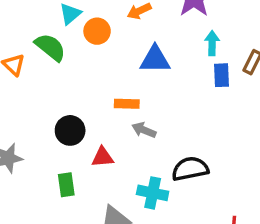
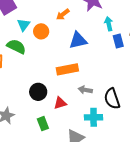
orange rectangle: (127, 104) -> (67, 69), size x1.5
gray arrow: (144, 130) -> (85, 90), moved
black semicircle: (190, 169) -> (112, 99), turned -85

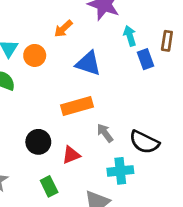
blue triangle: (78, 40) -> (88, 63), turned 36
gray arrow: (85, 90) -> (105, 133), turned 48
black semicircle: (112, 99) -> (144, 142), turned -40

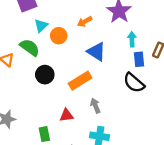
orange rectangle: (77, 106) -> (80, 81), turned -30
black circle: (38, 142) -> (45, 75), moved
black semicircle: (144, 142) -> (134, 83), moved

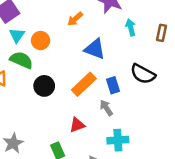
cyan triangle: (41, 26) -> (17, 35), moved
orange circle: (59, 36) -> (41, 41), moved
blue rectangle: (139, 59) -> (113, 85), moved

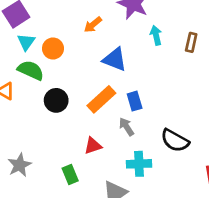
black semicircle: (143, 74) -> (175, 140), moved

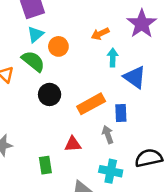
cyan arrow: (156, 35) -> (113, 57), moved
blue triangle: (115, 59) -> (135, 77), moved
black semicircle: (175, 140) -> (149, 158), turned 124

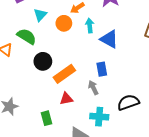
cyan triangle: (35, 34) -> (40, 15), moved
orange circle: (58, 46) -> (64, 23), moved
orange rectangle: (91, 104) -> (64, 74), moved

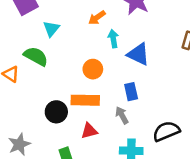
orange circle: (64, 23) -> (93, 69), moved
black circle: (43, 61) -> (56, 112), moved
orange rectangle: (64, 74) -> (85, 100), turned 40

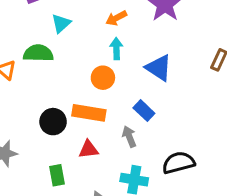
cyan arrow: (113, 39) -> (116, 49), moved
green semicircle: (36, 56) -> (38, 53), turned -35
blue rectangle: (131, 92) -> (144, 111), turned -42

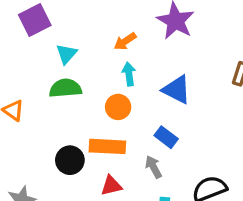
green semicircle: (38, 53) -> (65, 88), moved

